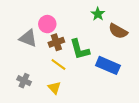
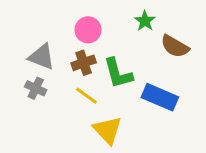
pink circle: (47, 24) -> (88, 30), moved
gray cross: (24, 81) -> (36, 88), moved
yellow triangle: (54, 88) -> (107, 130), moved, size x1.5

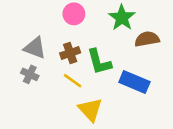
green star: (145, 21) -> (122, 18), size x1.5
pink circle: (88, 30) -> (74, 14), moved
brown semicircle: (175, 46) -> (147, 39), turned 140

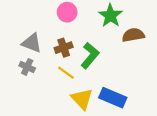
green L-shape: (99, 62) -> (90, 56), turned -125
blue rectangle: (134, 82) -> (113, 98), moved

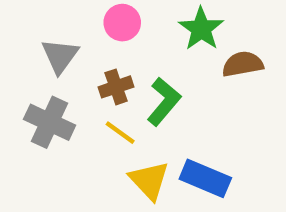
gray triangle: (32, 43) -> (60, 56), moved, turned 45
gray cross: (27, 67) -> (50, 122), size x1.6

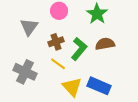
brown semicircle: (243, 64) -> (105, 44), moved
gray cross: (50, 122) -> (25, 72), moved

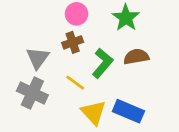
gray triangle: (29, 27) -> (38, 58), moved
brown cross: (56, 42) -> (73, 42), moved

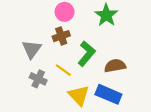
brown semicircle: (136, 57) -> (115, 66), moved
gray cross: (32, 93) -> (38, 79), moved, size x0.7

